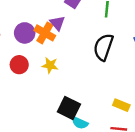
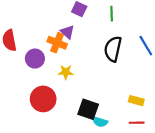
purple circle: (25, 33) -> (35, 59), moved
red circle: (19, 65) -> (43, 99), moved, size x1.5

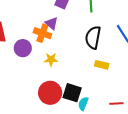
red circle: (43, 99) -> (50, 93), moved
yellow rectangle: (136, 101) -> (102, 65), moved
cyan semicircle: (100, 122) -> (83, 104), turned 96

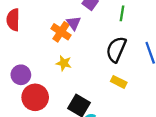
purple circle: (23, 48) -> (21, 75), moved
red circle: (50, 93) -> (35, 97), moved

